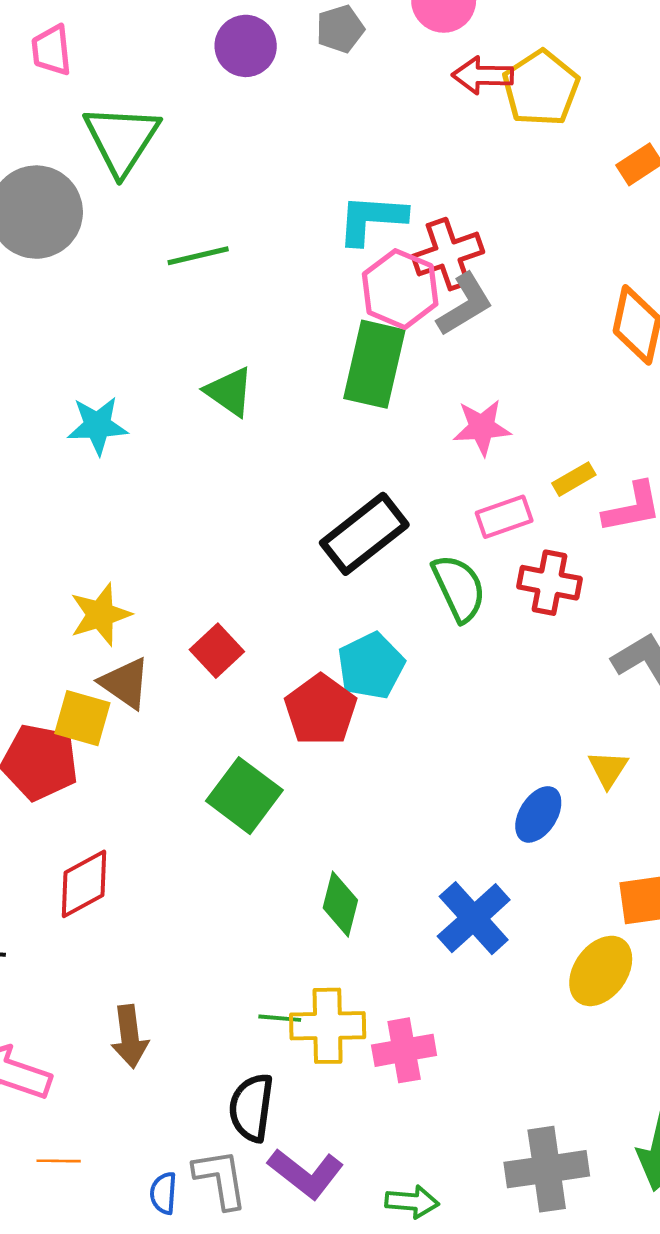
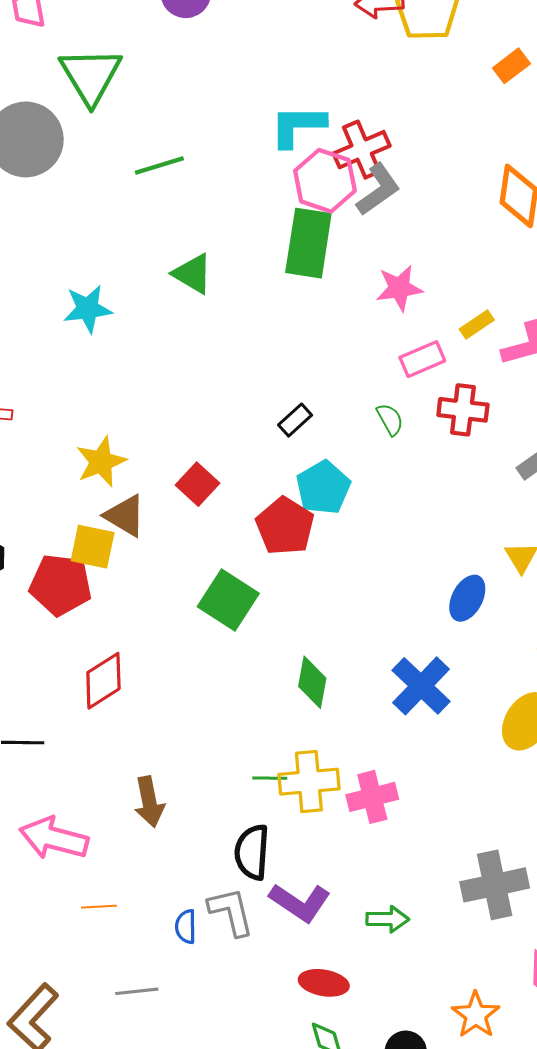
black rectangle: (364, 534) -> (295, 420), moved, size x0.5
green semicircle: (459, 588) -> (390, 419), size x0.6

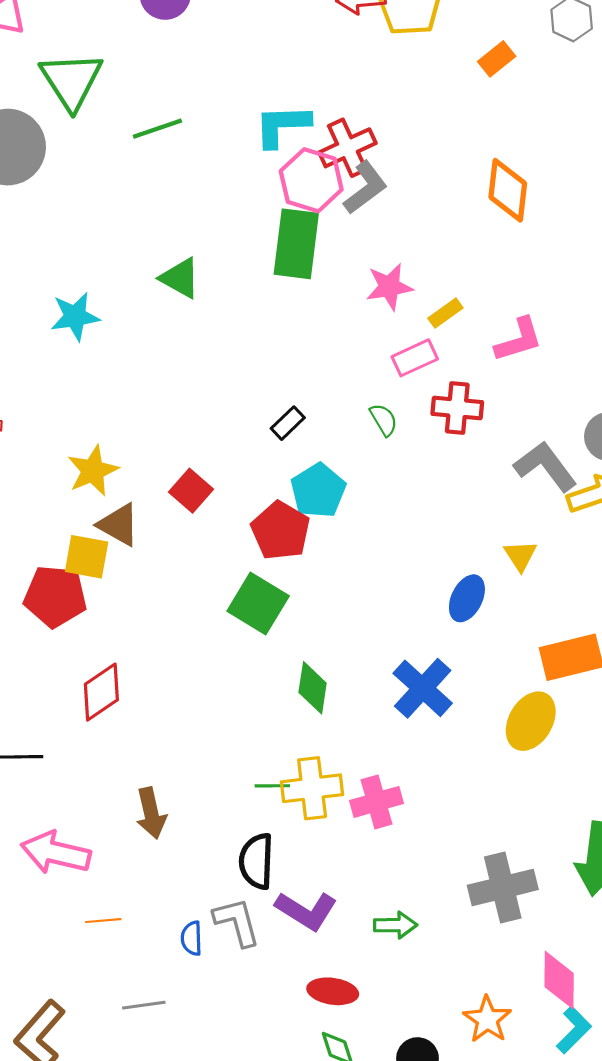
green line: (159, 165) -> (157, 129), moved
yellow rectangle: (477, 324) -> (445, 313), moved
green square: (228, 600) -> (258, 603), moved

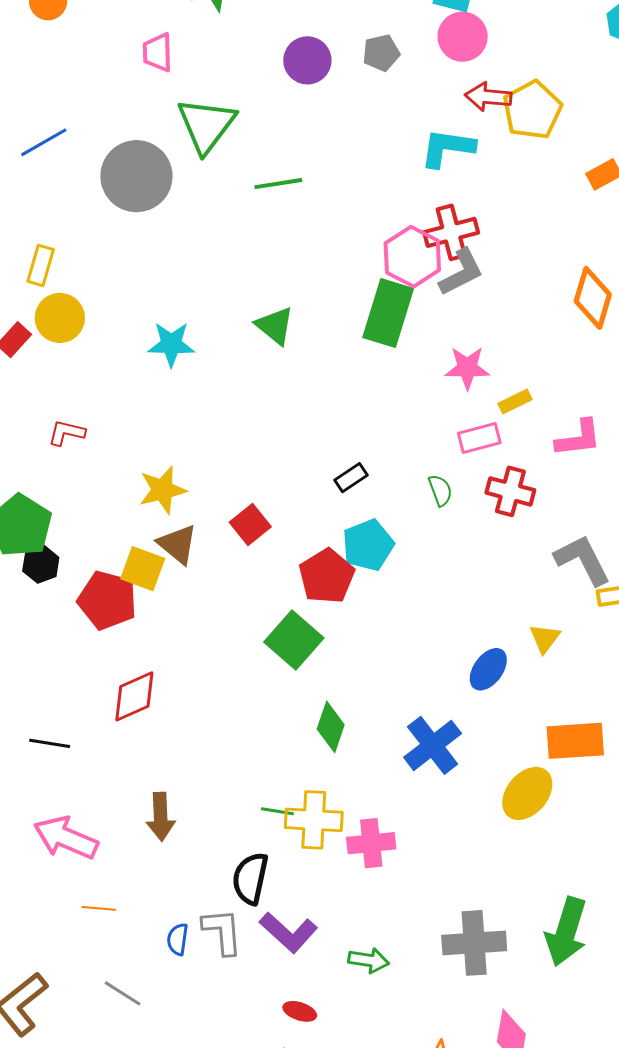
cyan L-shape: (282, 126) -> (447, 148), moved
red ellipse: (333, 991) -> (300, 1011), size x0.7
gray line: (144, 1005) -> (123, 993), turned 30

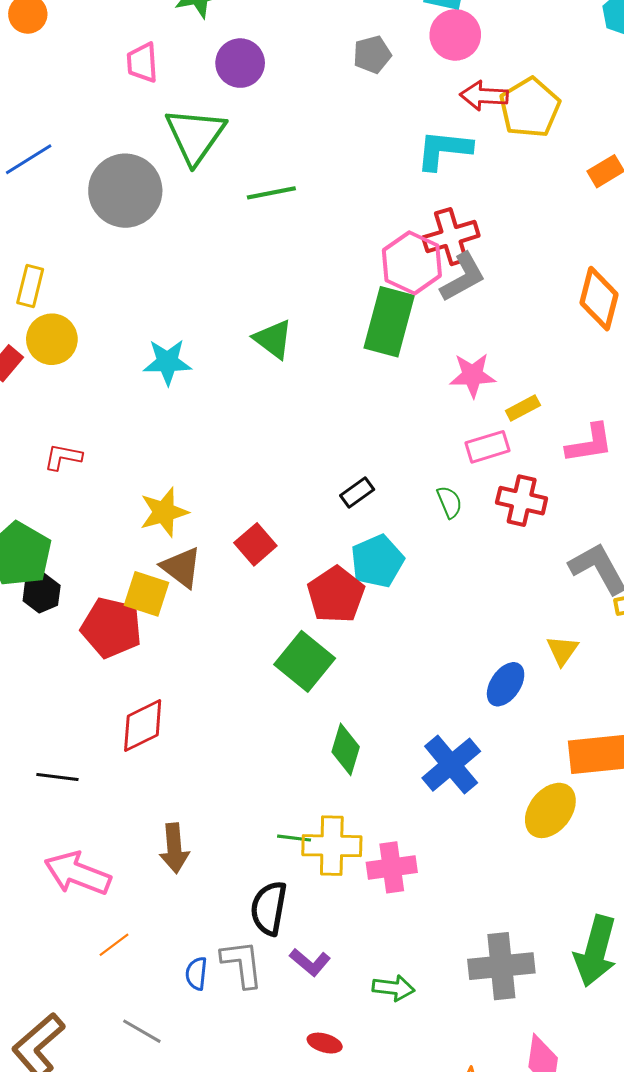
purple circle: (307, 60) -> (240, 63), moved
orange line: (99, 908) -> (114, 945), turned -40
purple L-shape: (288, 932) -> (310, 962), size x0.7

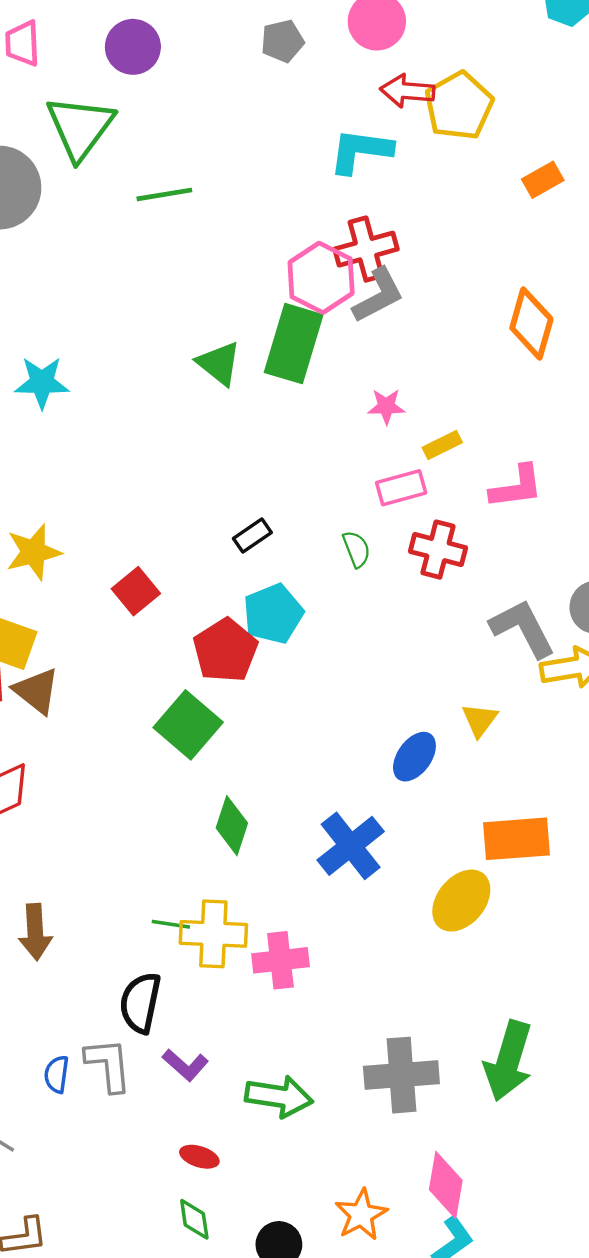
green triangle: (273, 339) -> (219, 363), moved
pink star: (473, 375) -> (386, 407), size x0.7
brown triangle: (181, 567) -> (36, 691), moved
green arrow: (394, 988) -> (279, 1096), size x1.4

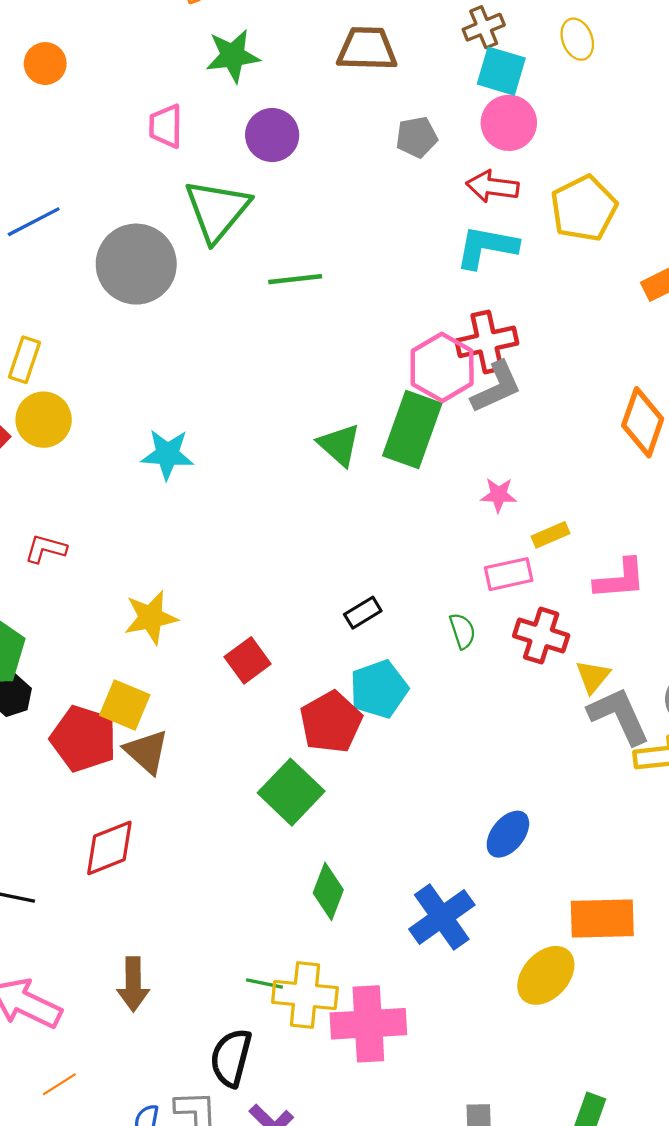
red arrow: (407, 91) -> (492, 187), moved
yellow triangle: (480, 720) -> (593, 677), moved
pink cross: (280, 960) -> (368, 1024), size x1.4

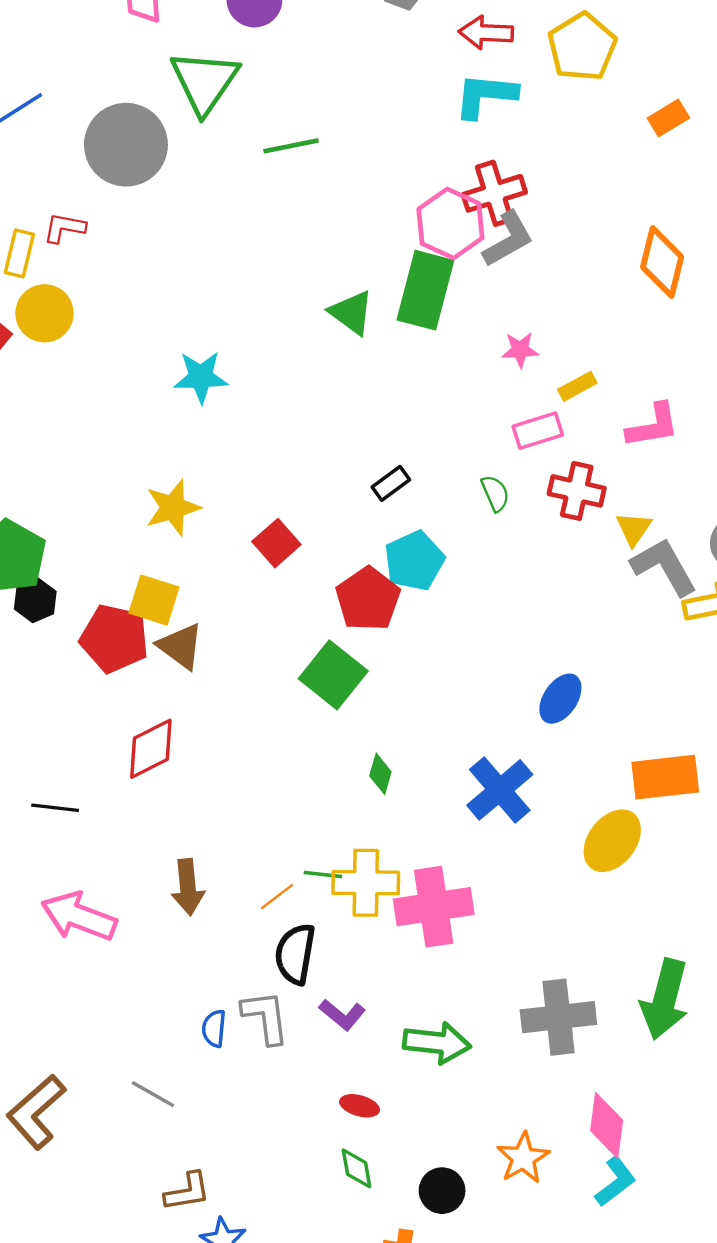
cyan star: (167, 454) -> (201, 377), moved
red L-shape: (46, 549) -> (64, 228), moved
green diamond: (328, 891) -> (380, 774), size x0.7
orange line: (59, 1084) -> (277, 896), moved

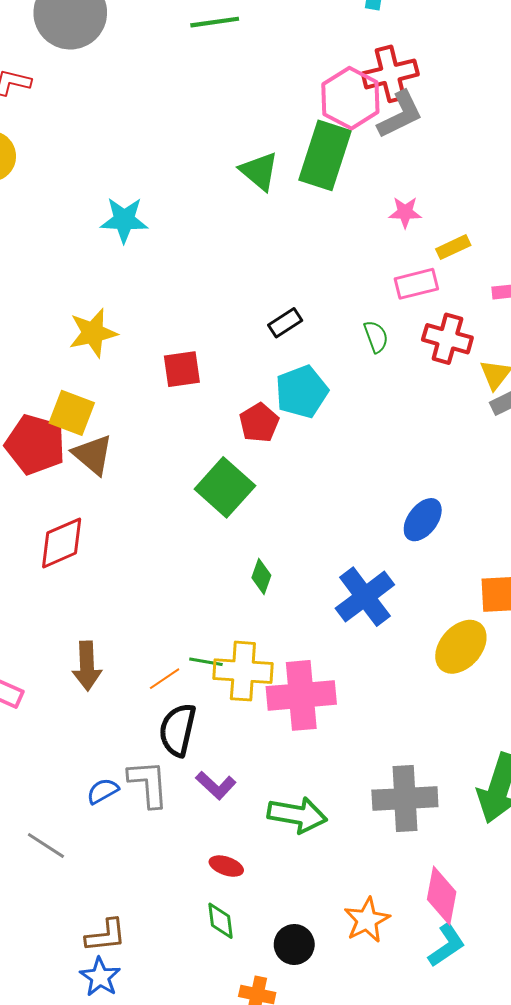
red square: (276, 543) -> (182, 369), turned 30
red pentagon: (368, 599) -> (259, 423), size x0.7
blue semicircle: (214, 1028) -> (103, 791), turned 52
brown L-shape: (187, 1192) -> (106, 935), moved

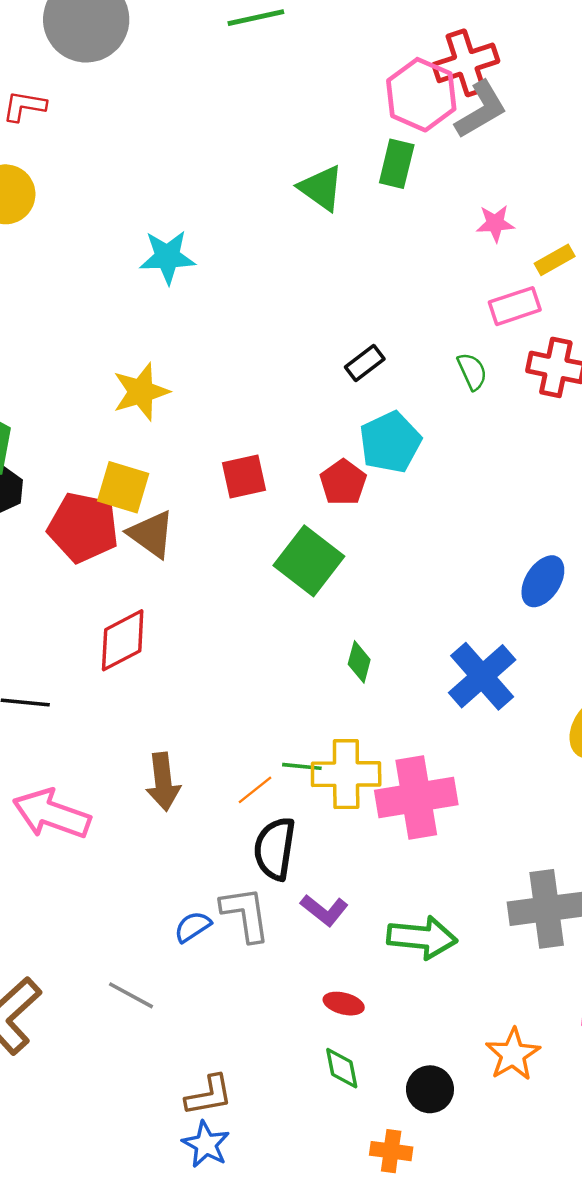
green rectangle: (325, 155) -> (397, 164), size x0.6
red square: (182, 369) -> (244, 477), moved

